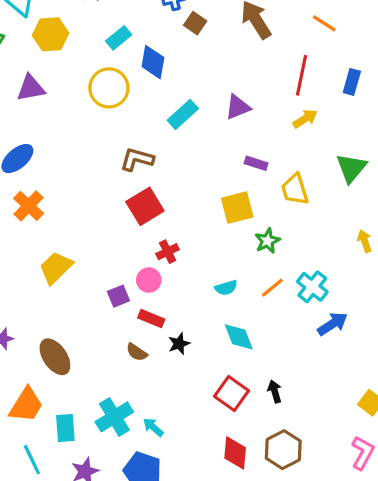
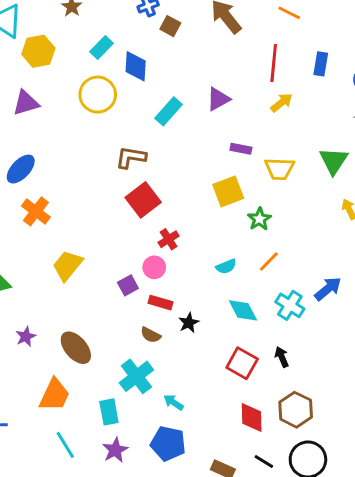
green triangle: (351, 168) -> (334, 161), moved
yellow trapezoid: (295, 189) -> (279, 169), turned -64
cyan cross: (312, 287) -> (290, 305), moved
cyan cross: (114, 417) -> (136, 376), moved
cyan rectangle: (65, 428) -> (109, 412), moved

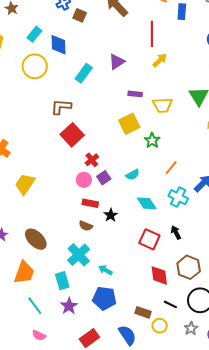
blue rectangle: (321, 64) -> (182, 12), moved
orange line: (269, 262) -> (171, 168), moved
purple square: (128, 285) -> (104, 178), moved

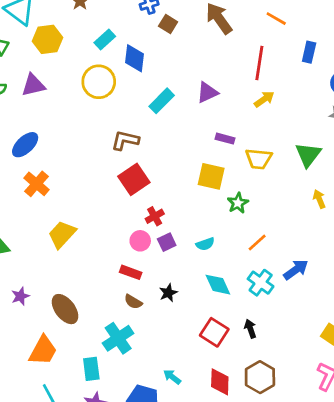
blue rectangle: (182, 12) -> (309, 52), moved
yellow square: (129, 124) -> (211, 176), turned 30
red rectangle: (90, 203) -> (131, 272), moved
cyan arrow: (105, 270) -> (172, 377), moved

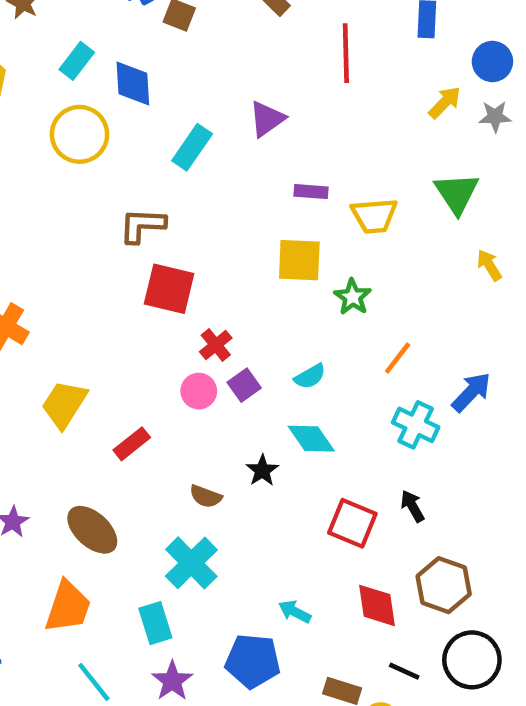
yellow arrow: (264, 99) -> (445, 102), moved
red square: (134, 179) -> (169, 289), turned -32
red rectangle: (131, 272) -> (132, 444), moved, turned -48
cyan diamond: (218, 285) -> (311, 439), moved

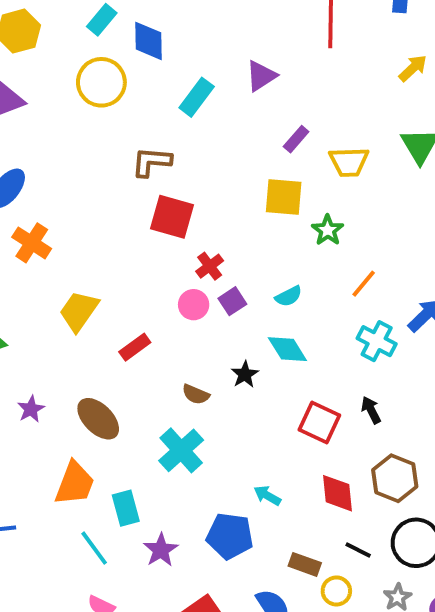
purple rectangle: (311, 192) -> (296, 139), turned -56
cyan rectangle: (155, 623) -> (126, 508), moved

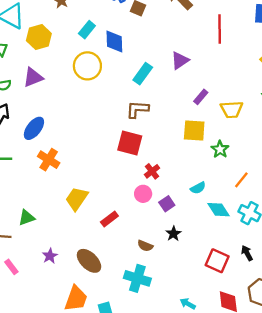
brown L-shape: (151, 162) -> (137, 109), moved
purple square: (232, 301) -> (167, 204), moved
cyan diamond: (287, 349) -> (218, 210), moved
cyan cross: (181, 450) -> (137, 278), turned -30

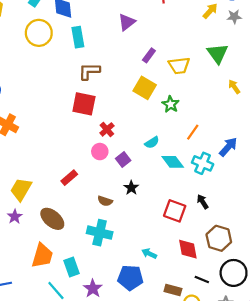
cyan rectangle: (143, 74) -> (78, 37), moved, turned -42
yellow square: (194, 130) -> (145, 88), turned 30
yellow trapezoid: (77, 199) -> (21, 189), moved

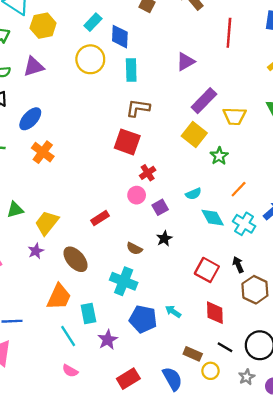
purple rectangle: (149, 55) -> (204, 101), size x1.6
brown hexagon: (219, 238) -> (255, 290), moved
blue pentagon: (130, 278) -> (143, 319), moved

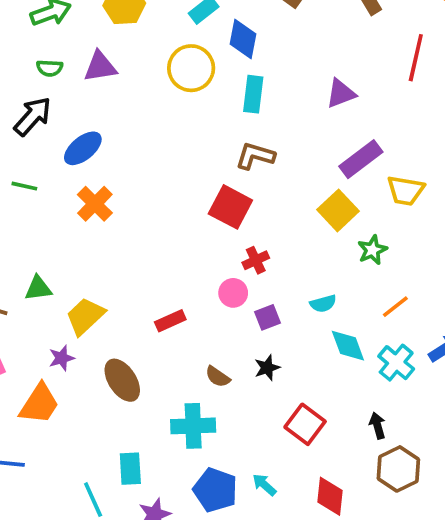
red square: (207, 270) -> (305, 424), moved
cyan cross: (124, 281) -> (193, 426), turned -32
orange trapezoid: (59, 297) -> (39, 404), moved

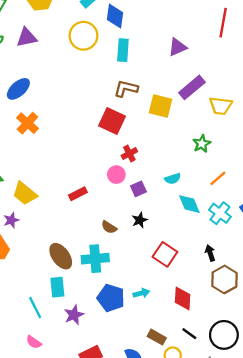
yellow square: (338, 210) -> (161, 106), moved, turned -30
yellow trapezoid: (85, 316) -> (25, 193), turned -95
brown ellipse: (122, 380) -> (61, 256), moved
cyan arrow: (264, 485) -> (141, 293), turned 126

